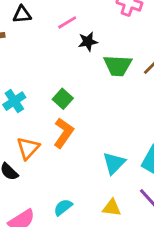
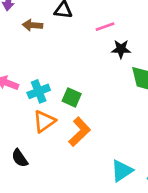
green square: (63, 99) -> (72, 97), moved, turned -30
orange triangle: (28, 148) -> (44, 121), moved

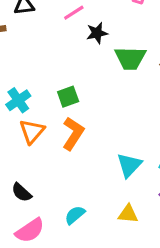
green square: (72, 97) -> (68, 97), moved, turned -30
black semicircle: (20, 158) -> (22, 192), moved

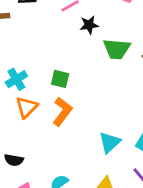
green square: (68, 97) -> (60, 79), turned 30
black semicircle: (22, 192) -> (14, 160), turned -36

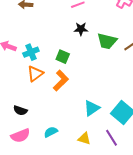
black star: (89, 25) -> (81, 29), moved

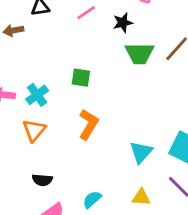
black star: (81, 29) -> (123, 23), moved
green square: (63, 57) -> (81, 78), moved
orange triangle: (35, 74) -> (34, 130), moved

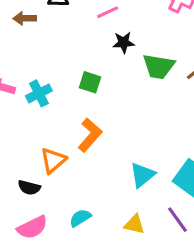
black star: (123, 23) -> (124, 43), moved
orange triangle: (34, 130) -> (53, 160), moved

